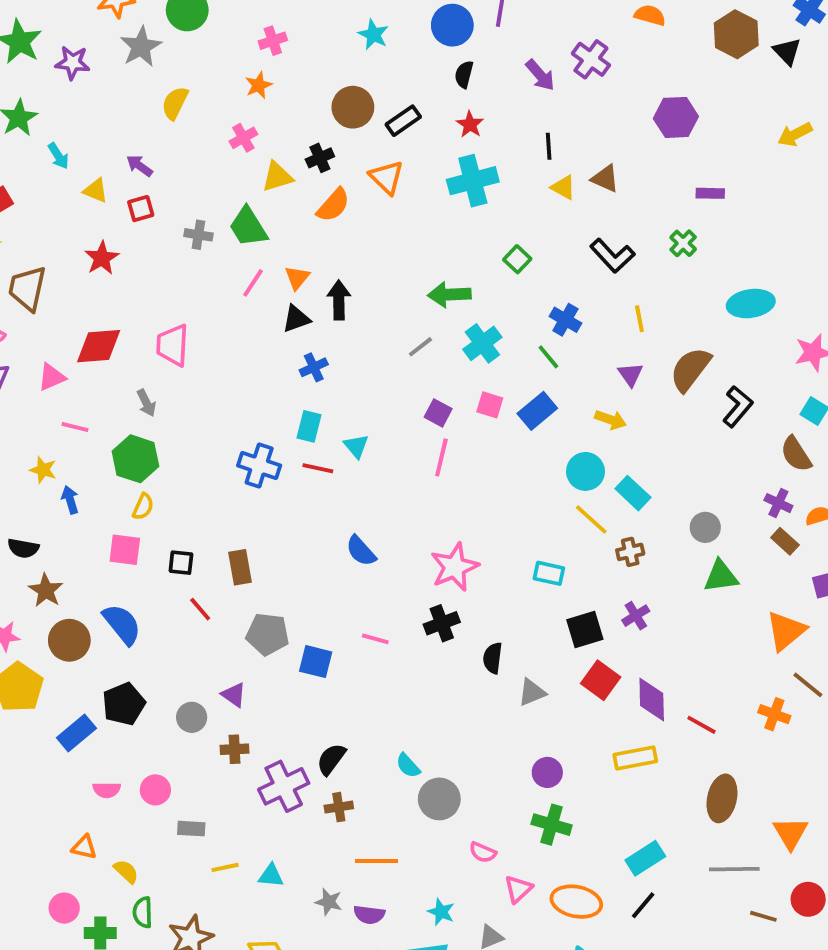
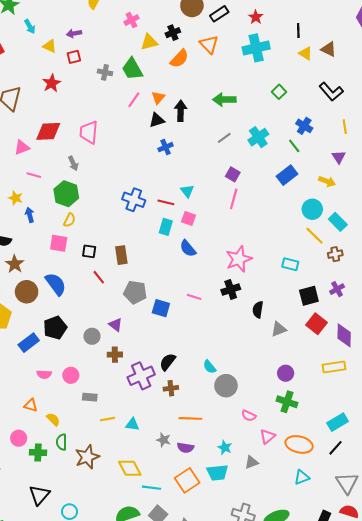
purple arrow: (139, 166) -> (74, 33), turned -48
green arrow: (449, 295) -> (224, 100), moved
pink square: (490, 405) -> (189, 219), moved
cyan rectangle: (309, 426) -> (166, 227), moved

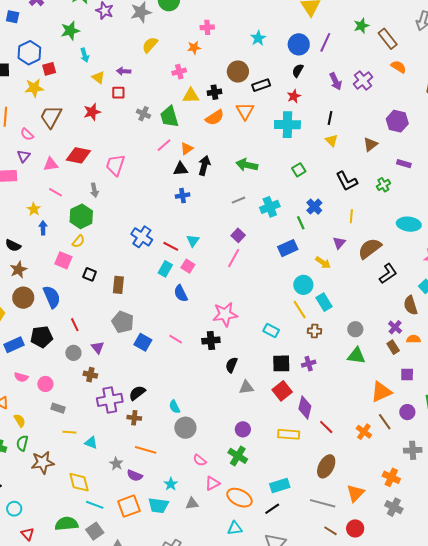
brown triangle: (329, 49) -> (370, 144), moved, turned 42
red line: (99, 277) -> (75, 325), moved

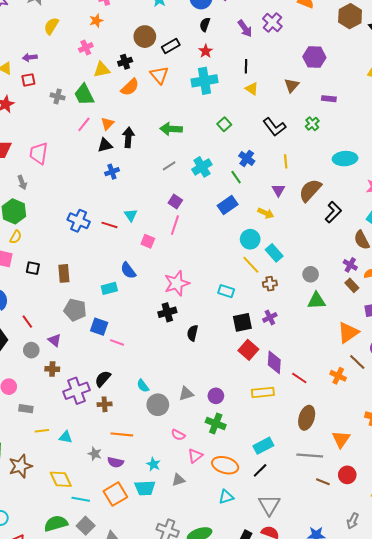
pink square: (188, 266) -> (148, 241), moved
cyan rectangle: (165, 269) -> (109, 288), moved, turned 56
pink line: (176, 339) -> (117, 342), moved
gray triangle: (246, 387) -> (186, 394), moved

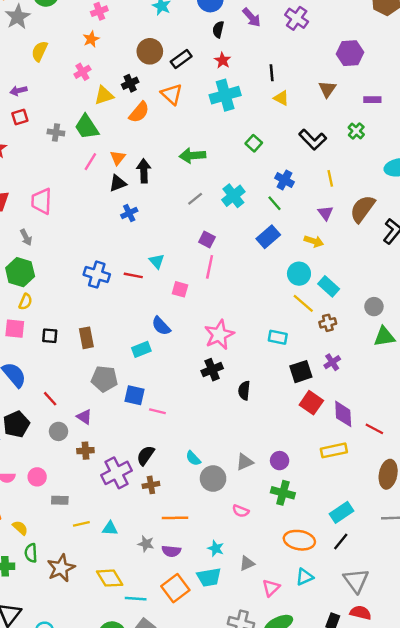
purple arrow: (245, 28) -> (252, 17), moved
pink triangle: (195, 456) -> (271, 588), moved

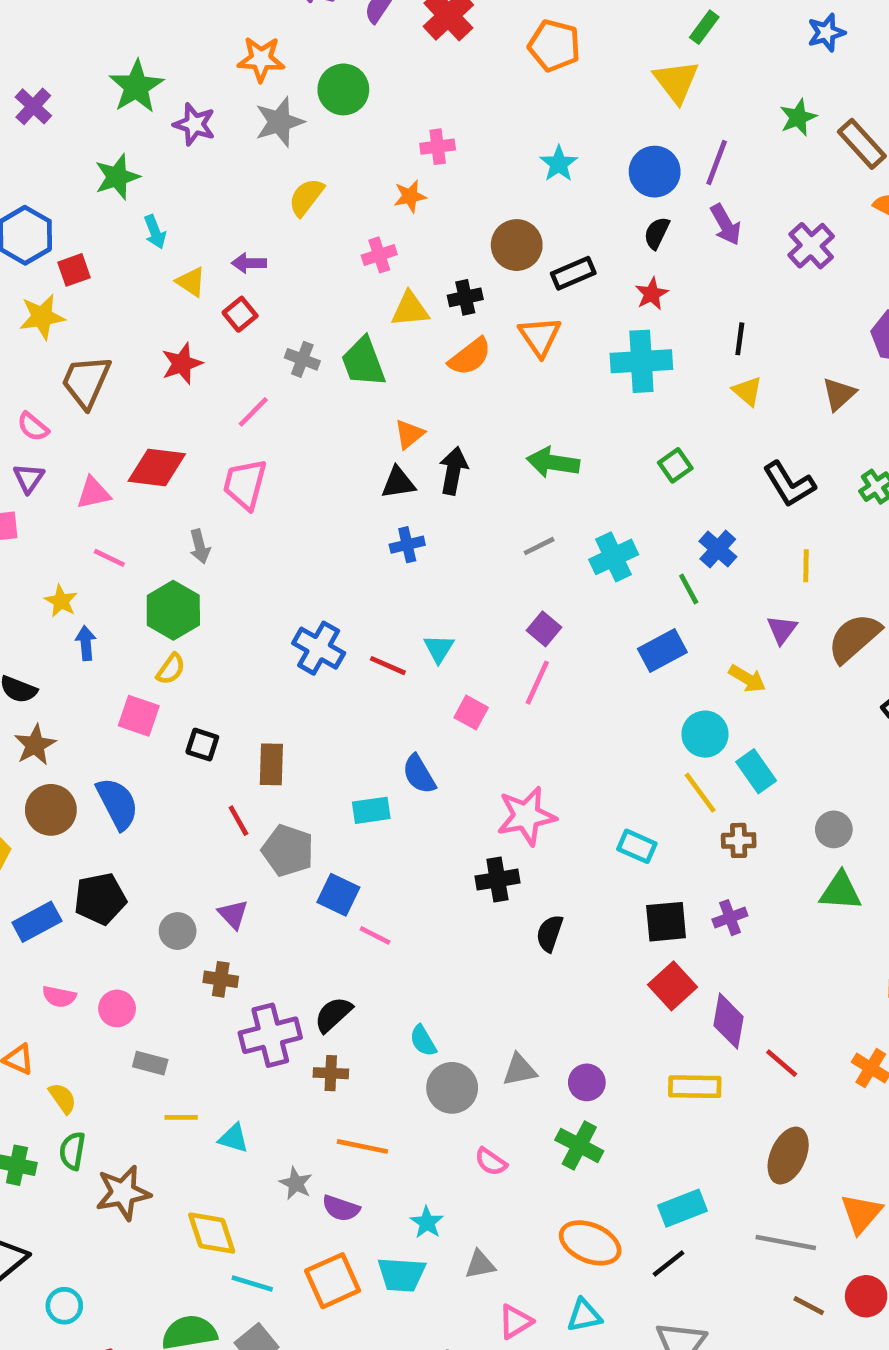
red square: (20, 117) -> (240, 314), turned -35
pink line: (90, 162) -> (253, 412), moved
red line: (50, 399) -> (238, 821), moved

